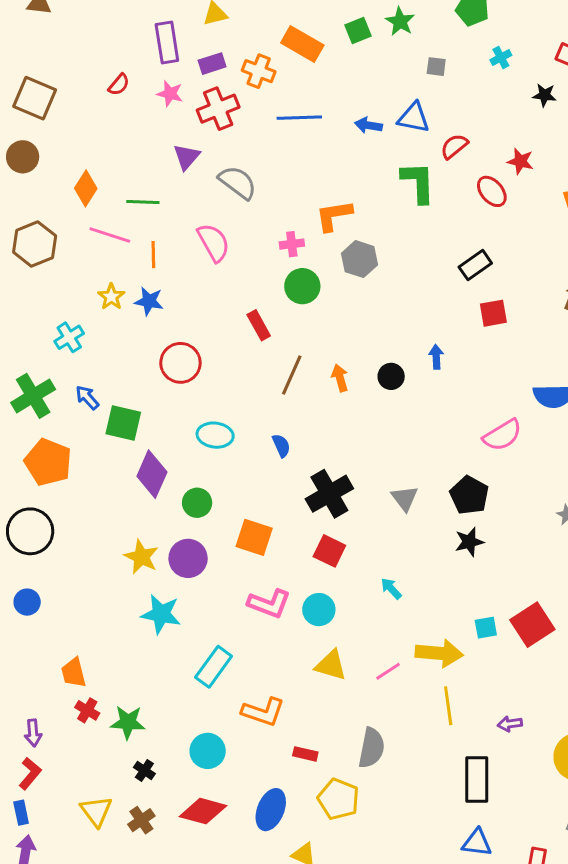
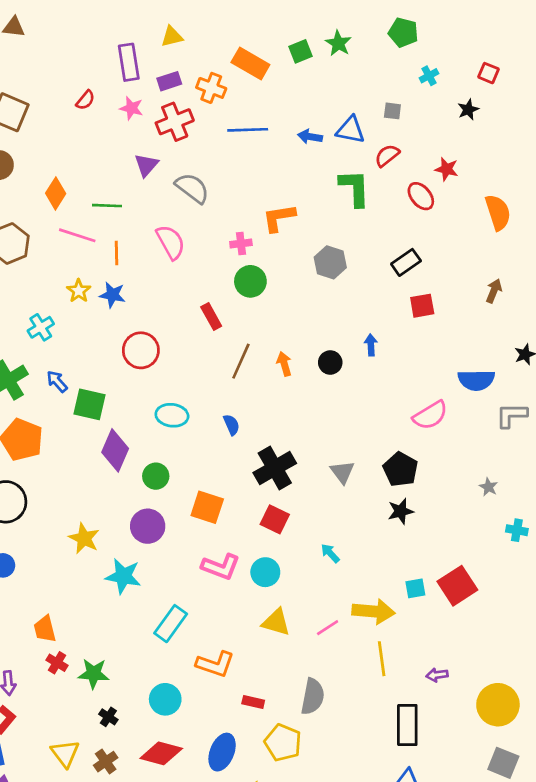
gray square: (436, 67) -> (392, 111), moved
black star: (544, 95) -> (468, 110), turned -30
gray hexagon: (359, 259) -> (330, 262), moved
yellow star: (141, 557) -> (84, 538), moved

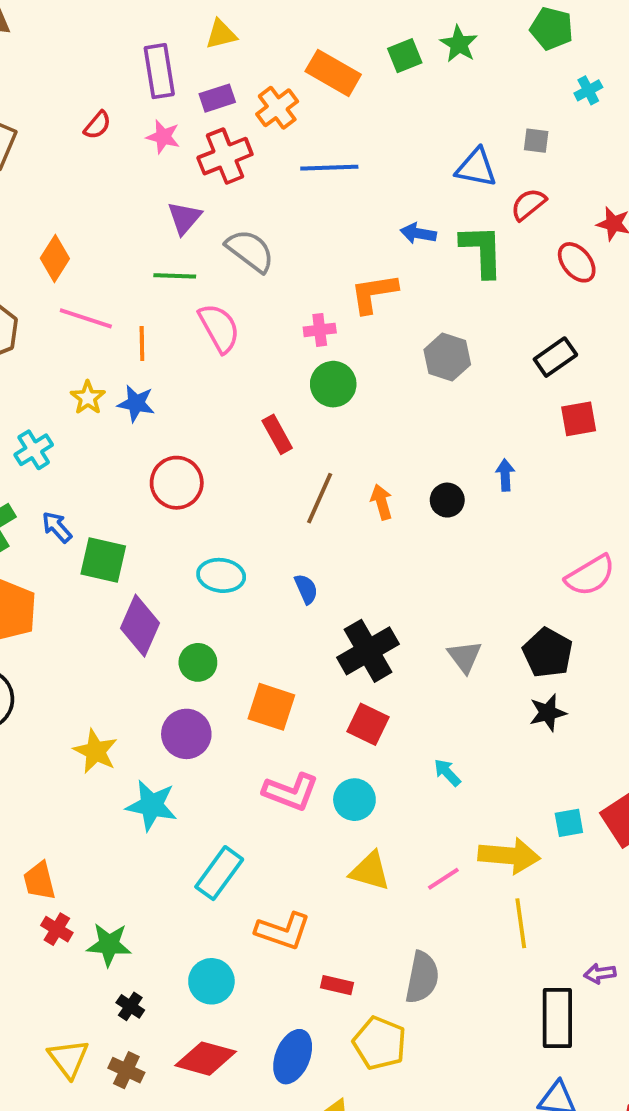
orange cross: (211, 88) -> (277, 108), turned 32
blue arrow: (310, 137) -> (418, 233), moved
green line: (107, 206) -> (175, 276), moved
purple arrow: (437, 675) -> (600, 974), moved
brown cross: (106, 762) -> (126, 1070), turned -30

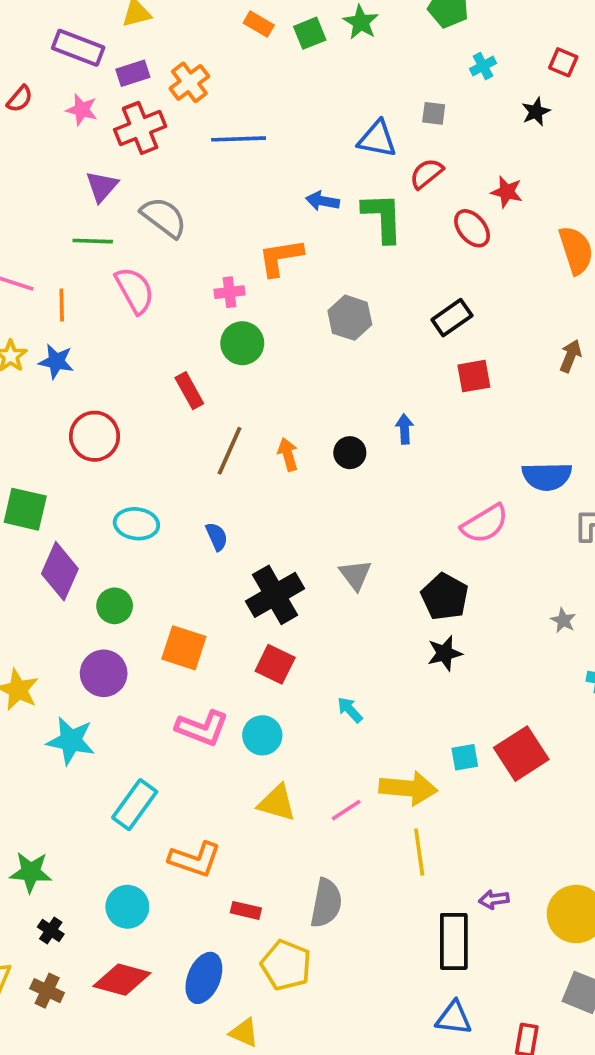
purple rectangle: (159, 71) -> (78, 48), turned -60
orange rectangle: (333, 73) -> (259, 24), moved, size x0.6
gray triangle: (465, 657) -> (355, 575), moved

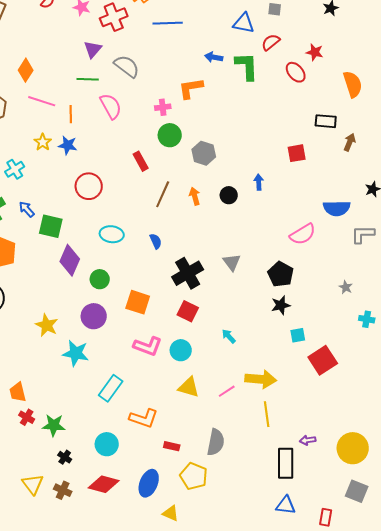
gray hexagon: (350, 318) -> (204, 153), moved
black rectangle: (452, 318) -> (326, 121), moved, turned 40
cyan square: (465, 757) -> (298, 335), moved

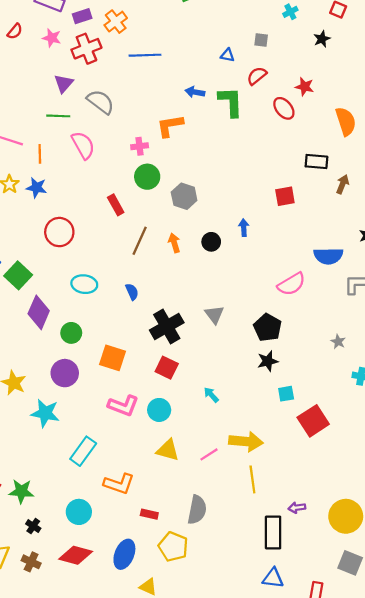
blue triangle: (244, 23) -> (227, 55), size x0.6
green square: (51, 226) -> (18, 275), turned 30

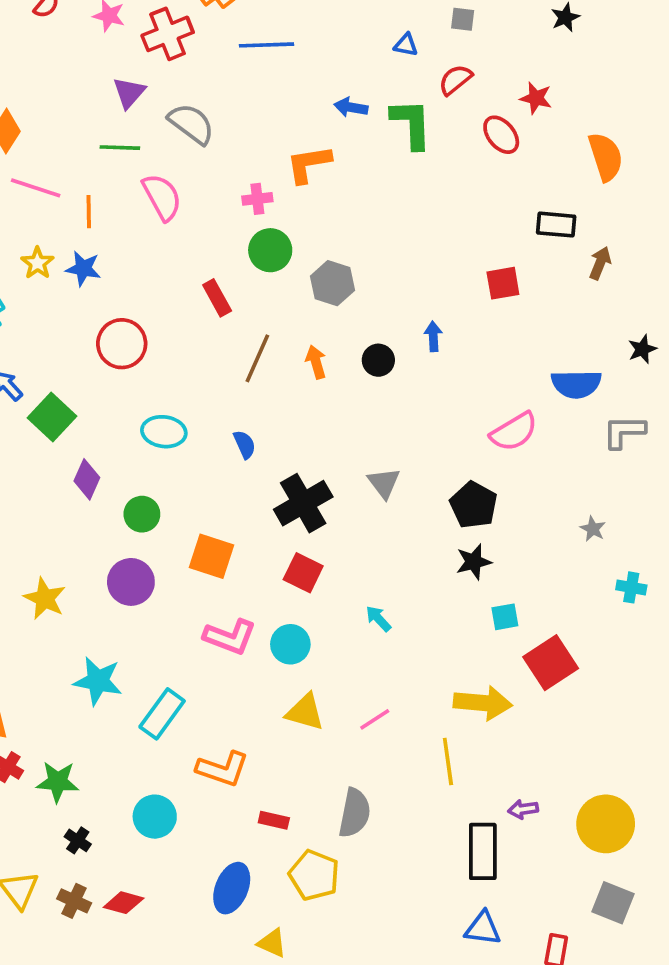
purple diamond: (39, 312) -> (87, 479), size x0.7
cyan star: (45, 413) -> (98, 681), moved
yellow arrow: (246, 441) -> (483, 703), moved
red diamond: (76, 555) -> (124, 903), moved, size x0.7

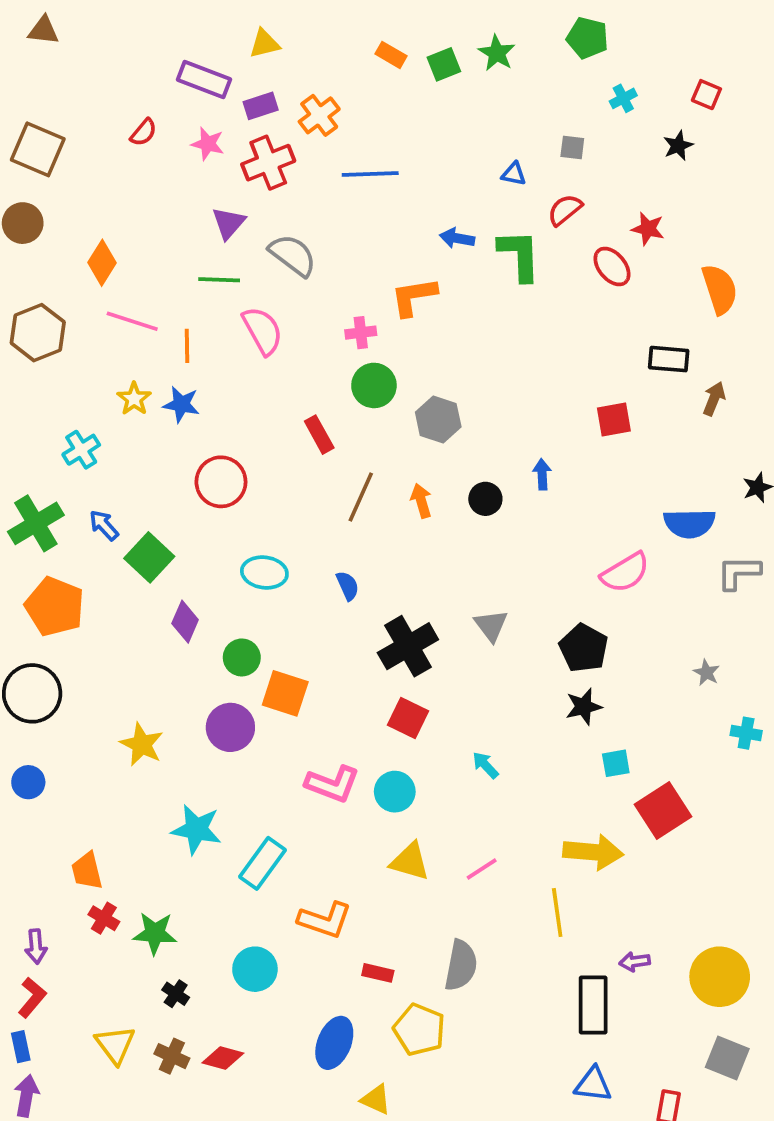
orange square: (212, 556) -> (285, 693), moved

